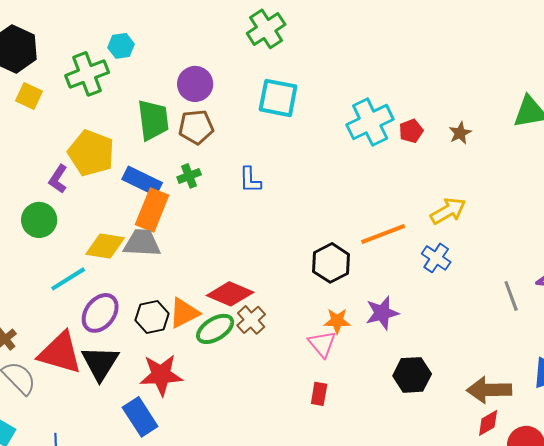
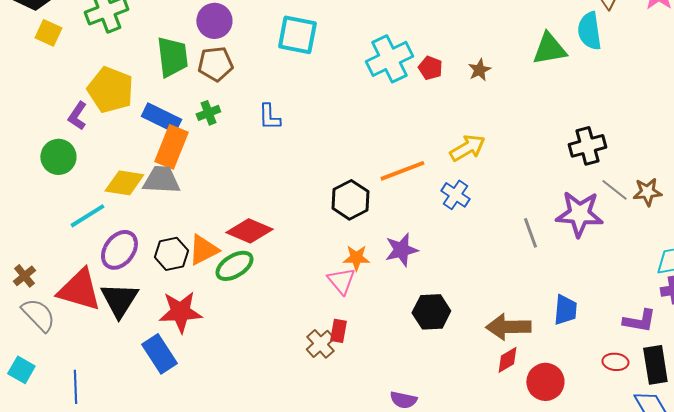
red pentagon: (411, 131) -> (430, 68), turned -30
brown cross: (251, 320) -> (320, 344), moved

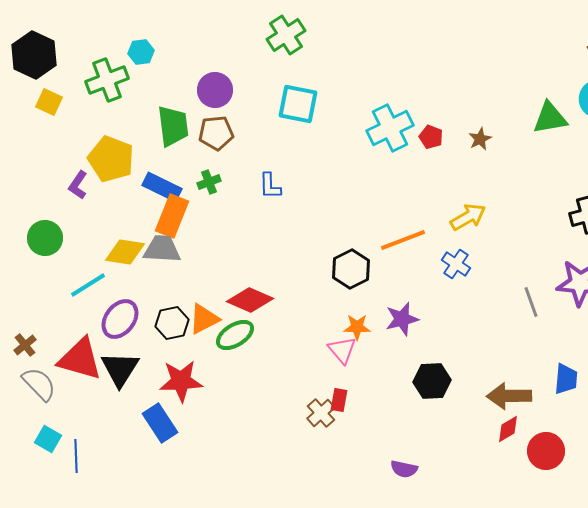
green circle: (58, 157) -> (45, 238), moved
cyan square: (21, 370) -> (48, 439), moved

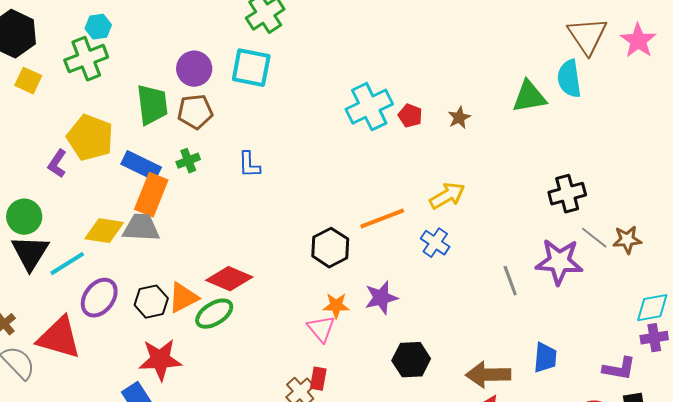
cyan hexagon: (141, 52) -> (98, 27), moved
cyan square: (298, 104) -> (251, 68), moved
black triangle: (120, 369) -> (30, 253), moved

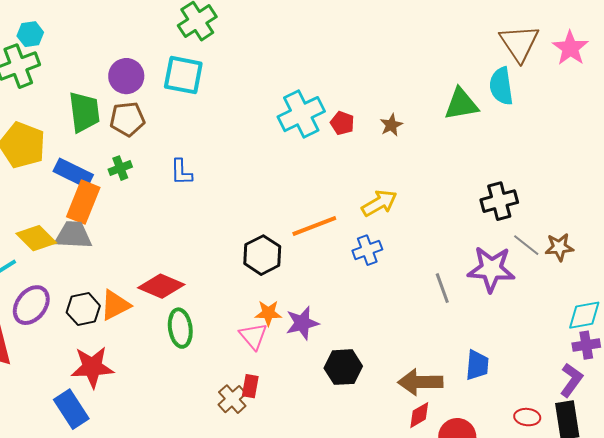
yellow diamond: (104, 231) -> (36, 238), turned 36
blue cross: (435, 243) -> (367, 250), turned 36
purple star: (381, 298) -> (302, 323), moved
green ellipse: (214, 314) -> (180, 328), moved, turned -66
purple L-shape: (619, 369) -> (571, 380), moved, turned -64

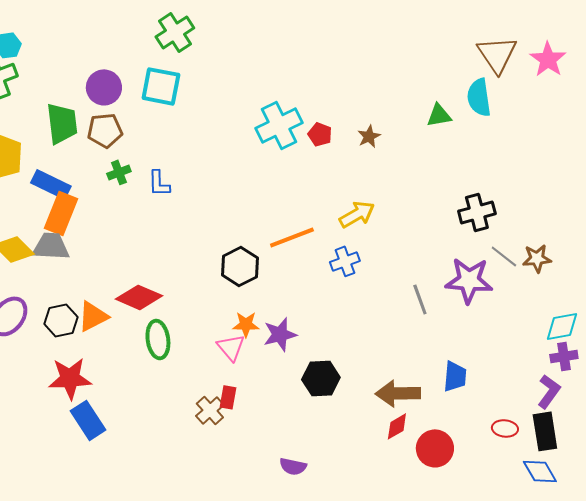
green triangle: (461, 104) -> (439, 115), size x0.7
green cross: (120, 168) -> (119, 172), moved
blue rectangle: (71, 409) -> (88, 420), moved

